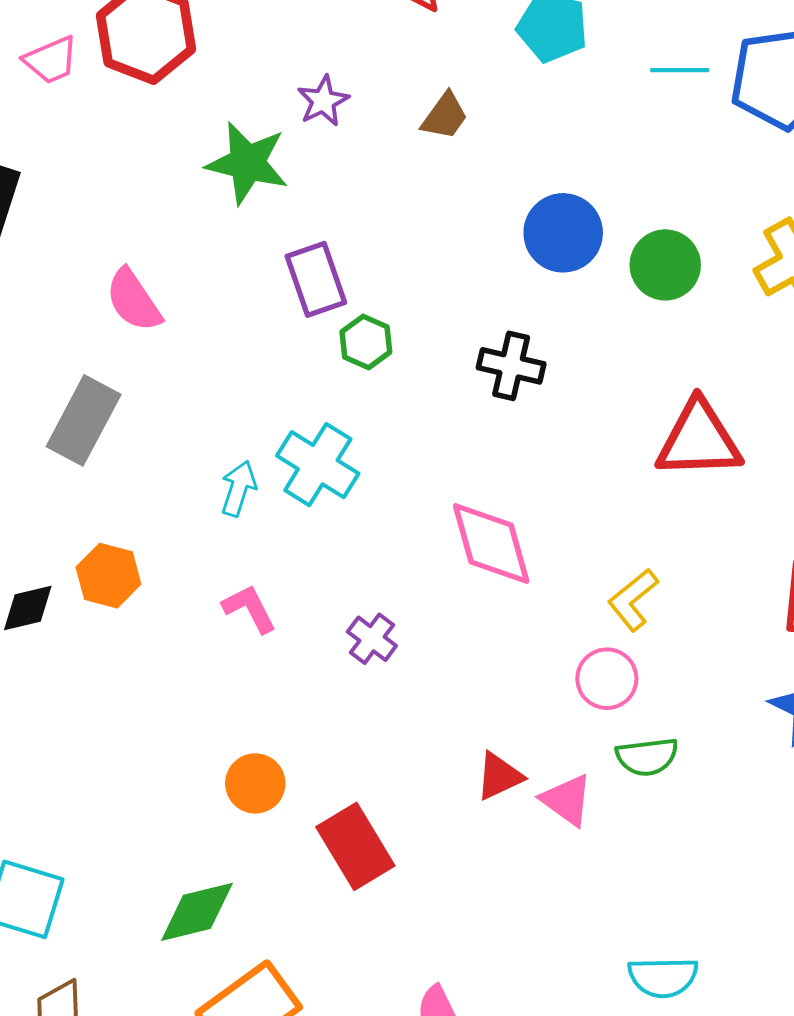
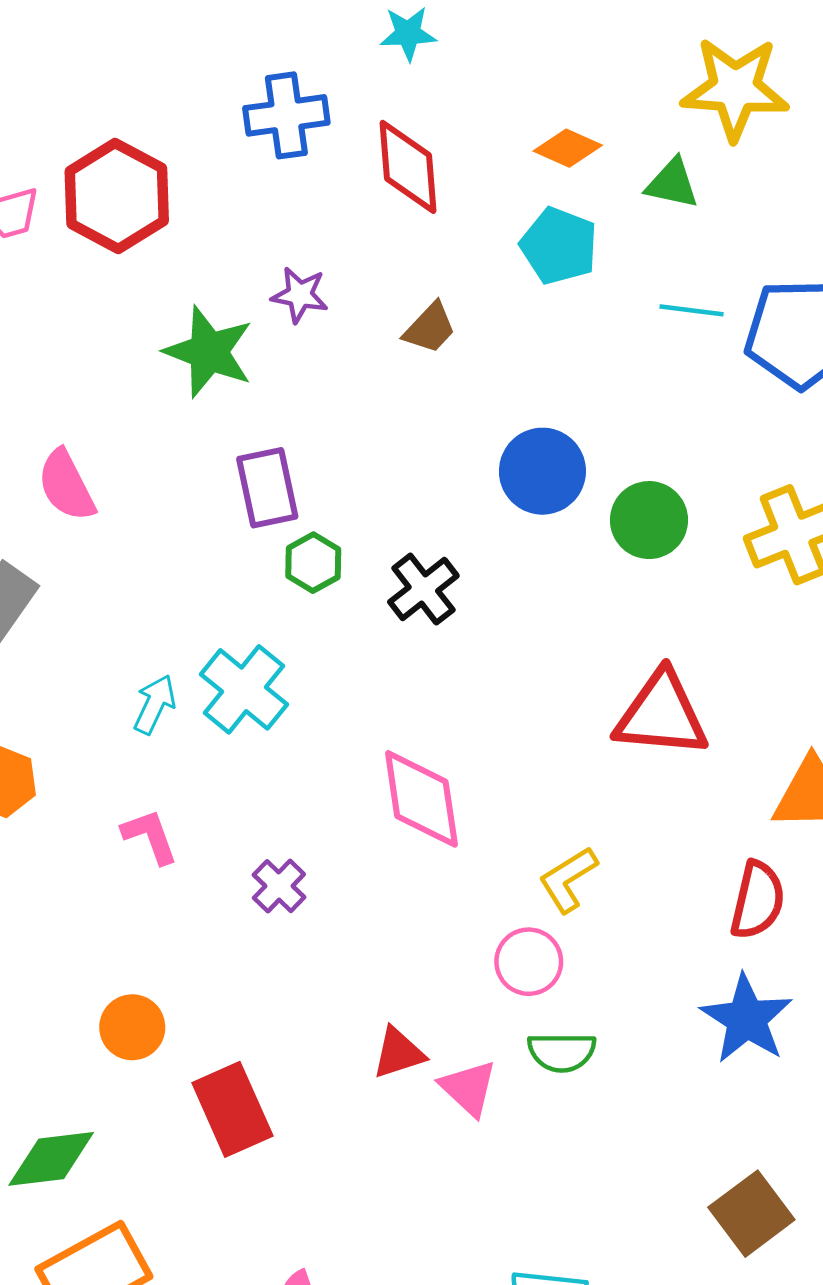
purple star: (323, 101) -> (300, 295), turned 30
black cross: (511, 366) -> (423, 589), moved, turned 32

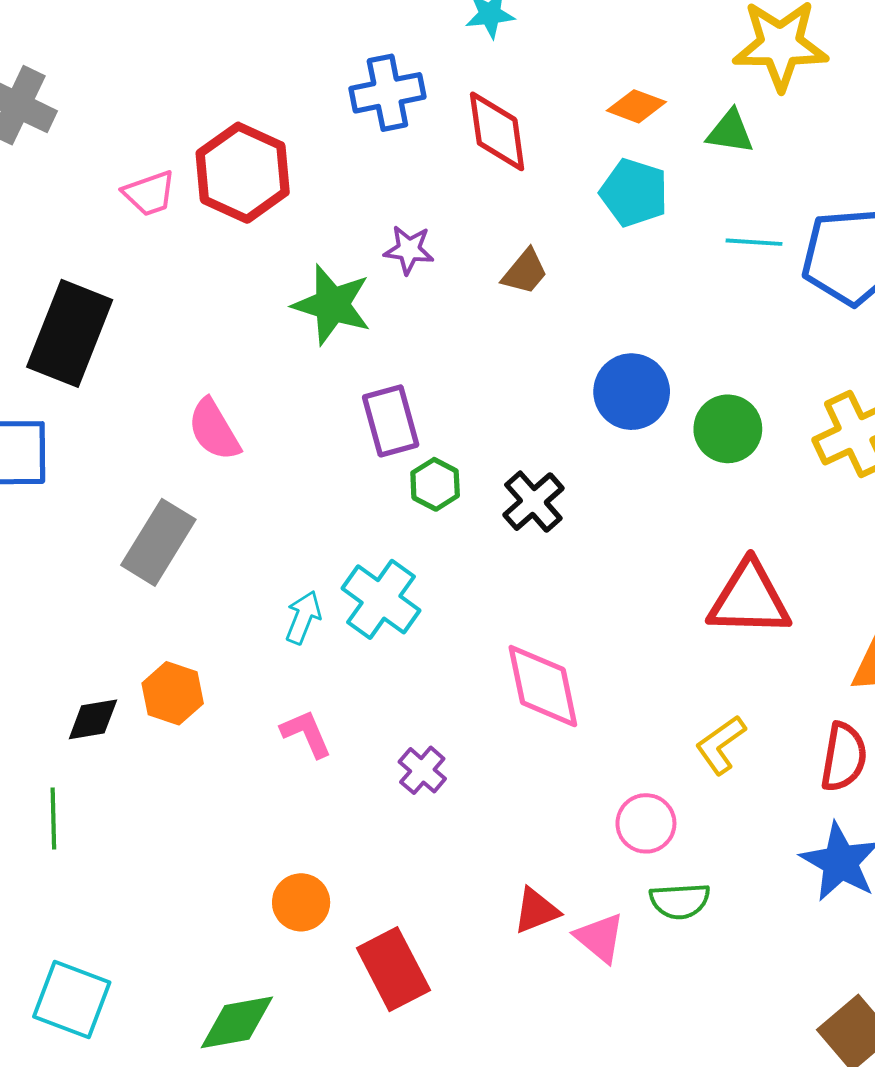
yellow L-shape: (568, 879) -> (721, 745), moved

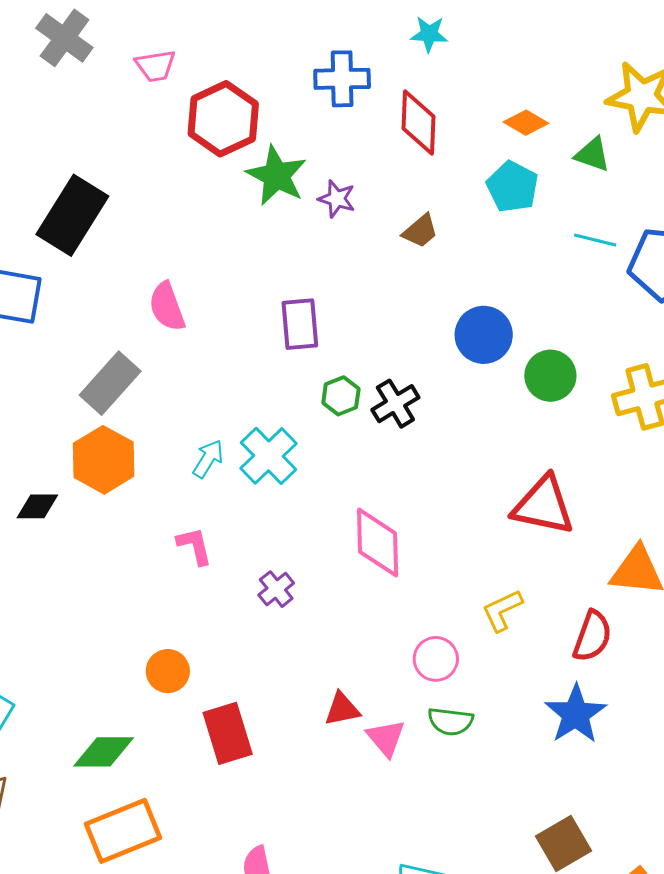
pink trapezoid: (149, 193) -> (155, 66), moved
green star: (332, 305) -> (277, 176), moved
green hexagon: (435, 484) -> (341, 396), moved
orange hexagon: (173, 693) -> (104, 460), moved, size x1.4

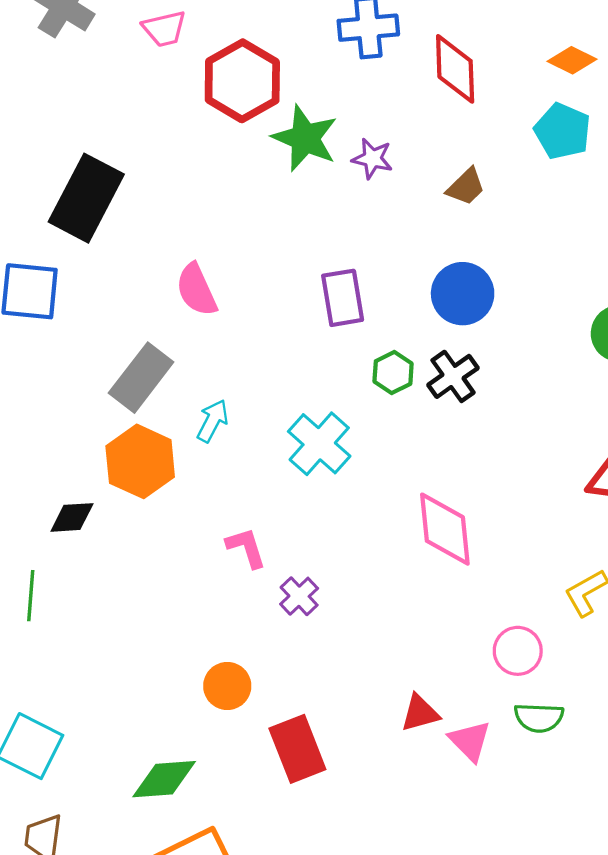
blue circle: (484, 335) -> (463, 294), moved
cyan arrow: (208, 459) -> (213, 421), moved
purple cross: (276, 589) -> (299, 596), moved

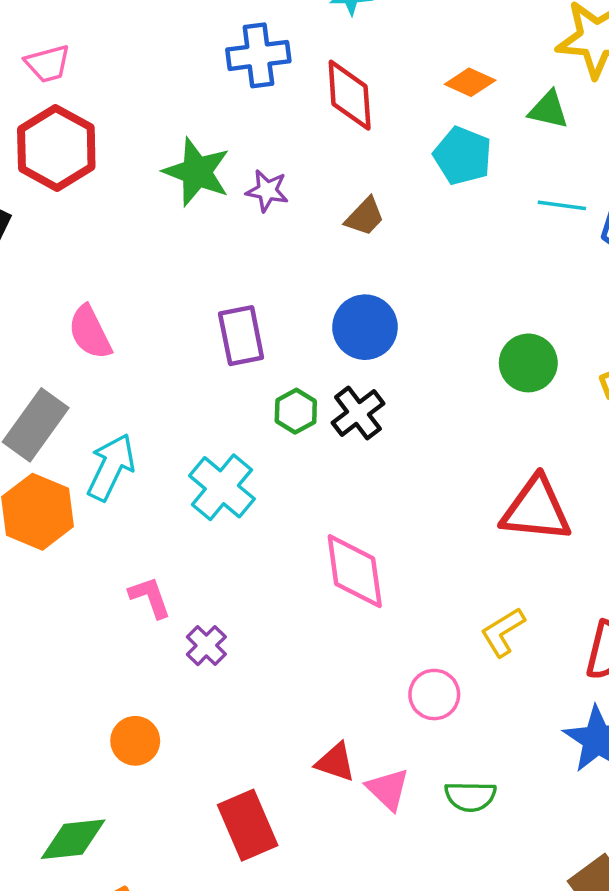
red hexagon: (242, 81) -> (56, 148), moved
cyan arrow: (213, 421) -> (111, 467), size x1.5
red triangle: (420, 713) -> (335, 762), turned 36
green semicircle: (539, 718) -> (470, 796), moved
red rectangle: (297, 749) -> (248, 825), moved

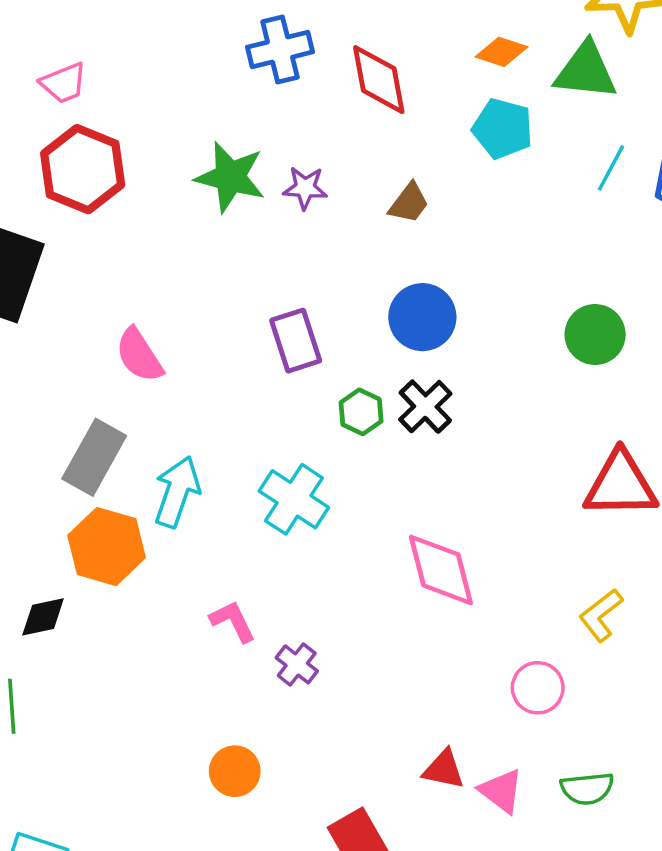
green triangle: (548, 110) -> (586, 71), size x1.5
cyan line: (562, 205) -> (611, 168), turned -63

